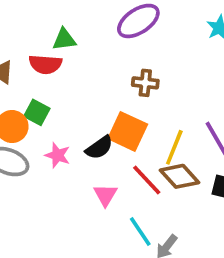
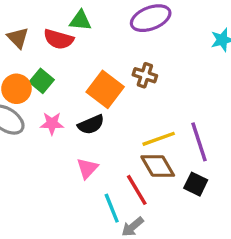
orange square: (128, 131) -> (105, 89), moved
yellow line: (174, 147) -> (159, 139), turned 36
pink star: (57, 155) -> (52, 123), turned -30
red line: (147, 180) -> (137, 190), moved

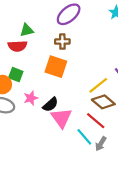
brown cross: (145, 75) -> (62, 41), moved
black semicircle: (91, 125) -> (50, 105), moved
pink triangle: (87, 168) -> (61, 118), size x1.5

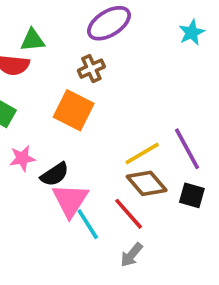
brown cross: (62, 41) -> (91, 69), turned -32
cyan line: (84, 137) -> (88, 224), moved

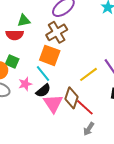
brown cross: (91, 69) -> (57, 32), size x1.5
brown diamond: (147, 183) -> (71, 98), moved, turned 65
cyan line: (88, 224) -> (43, 73), moved

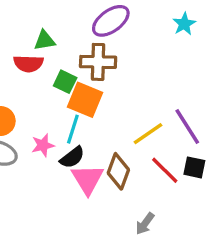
brown cross: (57, 32) -> (98, 62), turned 30
green square: (12, 61) -> (65, 82), moved
cyan line: (43, 73) -> (73, 129), turned 54
red line: (85, 107) -> (165, 170), moved

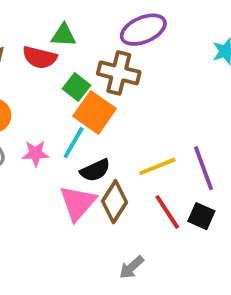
black semicircle: (72, 157) -> (95, 170), moved

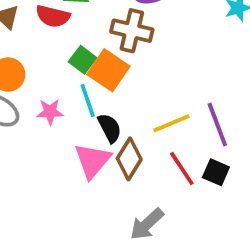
green square: (76, 87) -> (83, 60), moved
cyan line: (74, 143) -> (88, 101), turned -48
black semicircle: (95, 170) -> (110, 128), turned -92
gray arrow: (132, 267) -> (147, 224), size x1.4

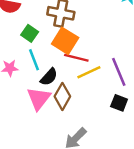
orange square: (108, 70) -> (65, 41), moved
black semicircle: (110, 128) -> (49, 77), turned 72
red line: (182, 169) -> (76, 58), moved, turned -40

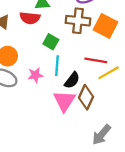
orange square: (65, 41) -> (105, 26), moved
cyan line: (34, 60) -> (57, 66), turned 30

